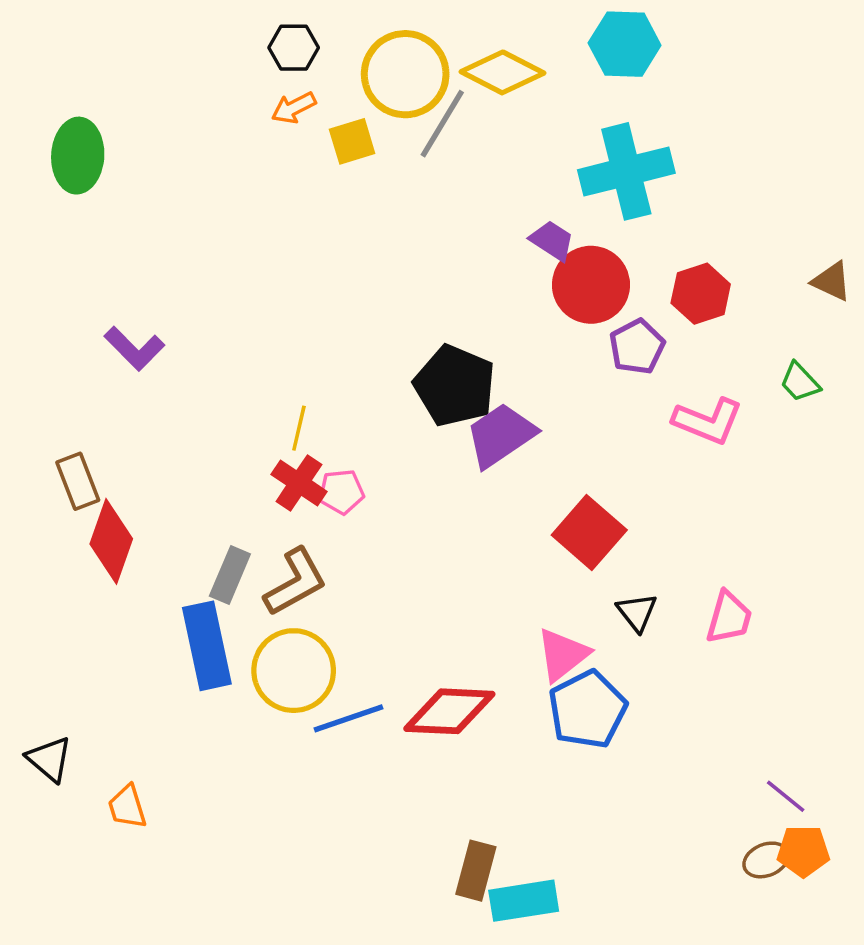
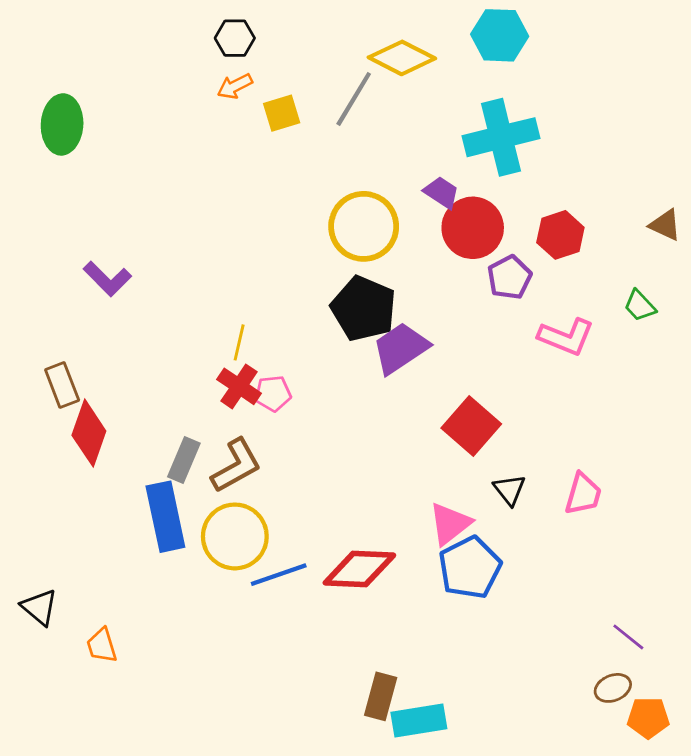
yellow circle: (405, 74) -> (364, 226), moved
orange pentagon: (803, 851) -> (648, 718), moved

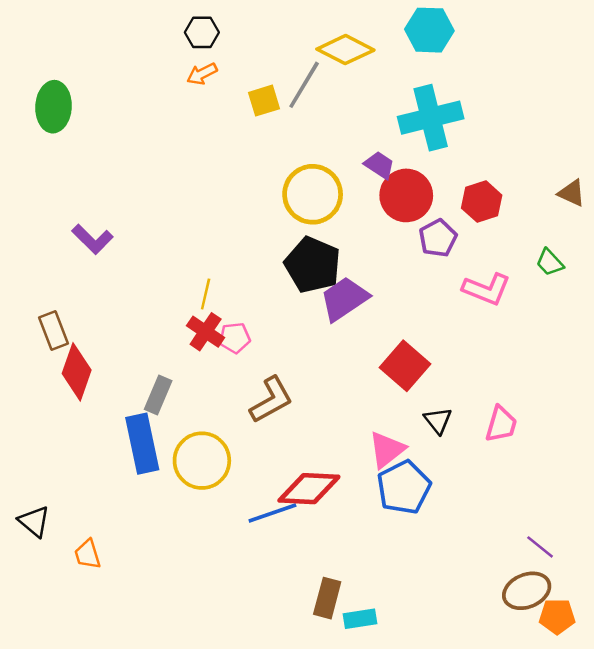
yellow square: (282, 113) -> (264, 101), moved
brown L-shape: (236, 466) -> (271, 400), moved
blue line: (279, 575) -> (272, 513), moved
brown ellipse: (613, 688) -> (527, 591), size x1.5
cyan rectangle: (419, 721) -> (360, 619), size x0.7

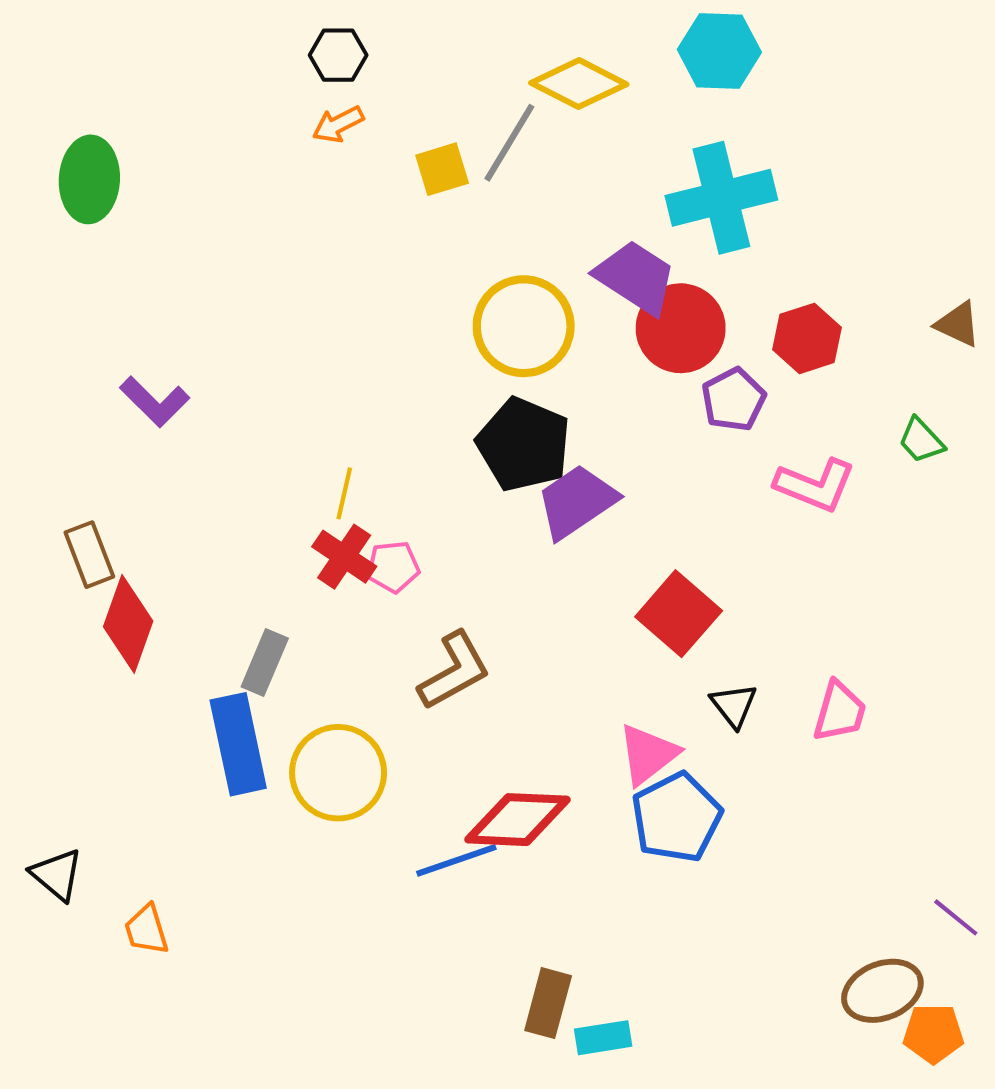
purple trapezoid: (379, 165) -> (636, 277), size x1.6
purple line: (540, 547) -> (956, 917), moved

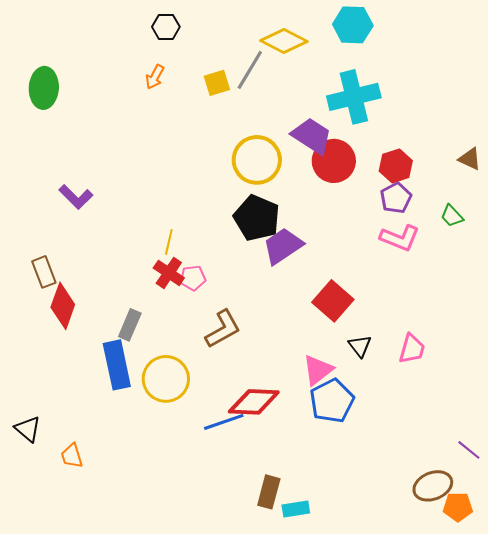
orange arrow: (338, 124) -> (155, 77), moved, turned -35
purple pentagon: (734, 400) -> (396, 198), moved

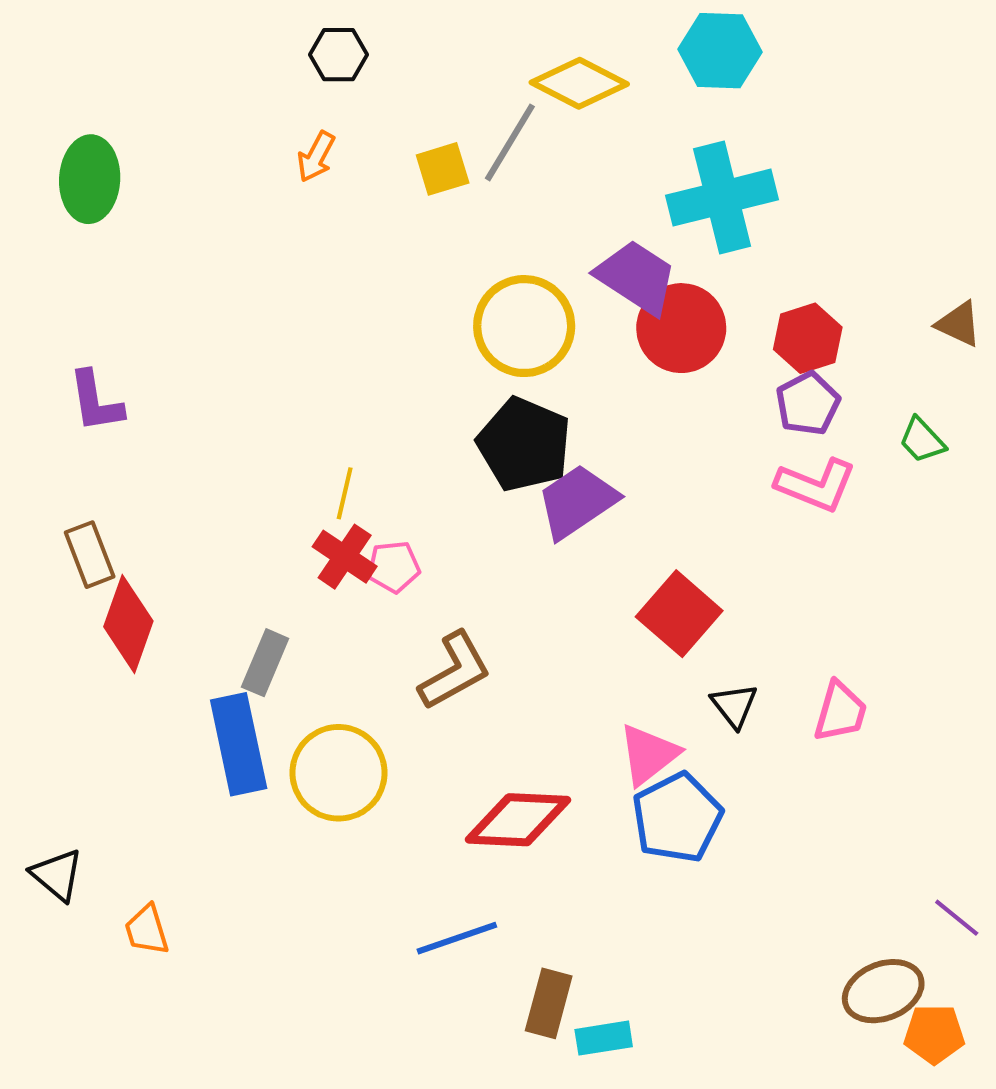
purple L-shape: (76, 197) -> (96, 402), moved, turned 36
blue line: (224, 422) -> (457, 938), moved

